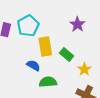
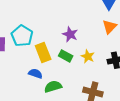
purple star: (77, 24) -> (70, 34), moved
yellow star: (84, 69) -> (88, 56), moved

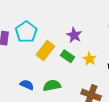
yellow rectangle: (43, 53) -> (45, 51), turned 54
blue semicircle: (35, 74) -> (27, 85), moved

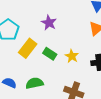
purple star: (74, 35) -> (49, 23), moved

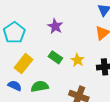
yellow rectangle: (28, 48) -> (23, 64), moved

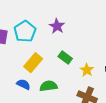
purple star: (55, 26) -> (57, 26), moved
yellow star: (77, 60) -> (87, 70), moved

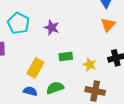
cyan pentagon: (25, 31) -> (18, 23), moved
green rectangle: (65, 57) -> (66, 57), turned -32

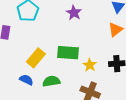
purple star: (52, 28) -> (74, 13), moved
green rectangle: (66, 57) -> (68, 53), size x1.5

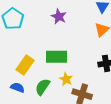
yellow star: (90, 65) -> (66, 79), moved
green semicircle: (51, 81) -> (43, 87), turned -42

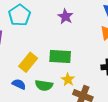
green semicircle: (43, 87) -> (44, 85), turned -120

